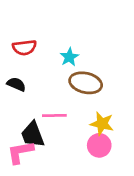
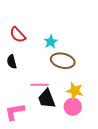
red semicircle: (24, 48) -> (18, 35), turned 54
black semicircle: (16, 84) -> (12, 62), turned -128
black trapezoid: (33, 134) -> (47, 99), moved

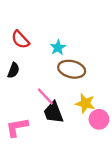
black semicircle: (12, 62) -> (14, 70), turned -144
pink line: (40, 85) -> (45, 97), turned 48
pink circle: (73, 107) -> (99, 119), moved

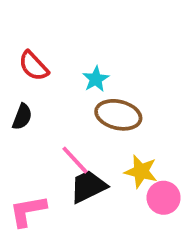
black trapezoid: (53, 112) -> (88, 186), turned 85

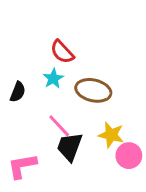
red semicircle: (34, 66) -> (62, 52), moved
cyan star: (96, 79) -> (53, 79), moved
black trapezoid: (88, 186) -> (70, 147), turned -44

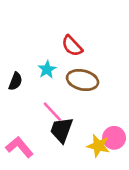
red semicircle: (62, 52) -> (72, 46), moved
yellow star: (111, 135) -> (98, 146), moved
pink L-shape: (22, 166) -> (19, 147), turned 60

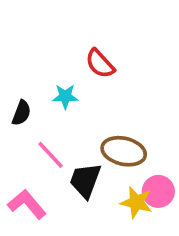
cyan star: (47, 70) -> (65, 96), turned 30
brown ellipse: (83, 80) -> (124, 151), moved
pink line: (52, 112) -> (51, 155), moved

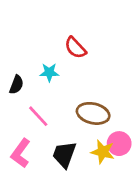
black trapezoid: (85, 180) -> (64, 155), moved
pink L-shape: (27, 204) -> (21, 153), turned -104

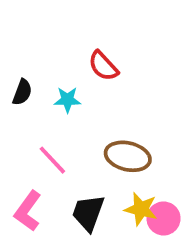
black semicircle: (16, 85) -> (22, 92), moved
pink circle: (119, 144) -> (164, 218), moved

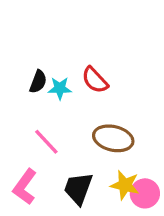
red semicircle: (103, 66) -> (95, 80), moved
black semicircle: (22, 92) -> (38, 82), moved

